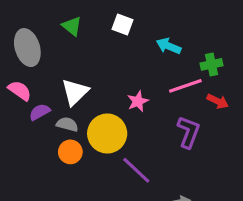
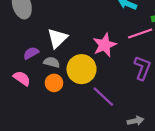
pink semicircle: (20, 91) -> (22, 78), moved
pink star: (138, 101) -> (105, 45), size x1.5

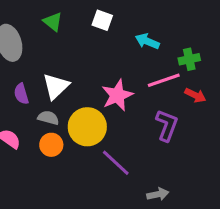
purple semicircle: (31, 53) -> (21, 94), moved, turned -77

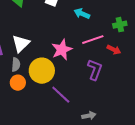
green cross: (189, 59) -> (120, 25), moved
gray semicircle: (48, 118) -> (16, 65), turned 80

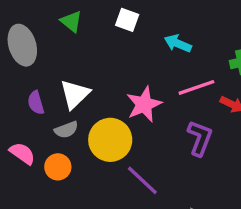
gray semicircle: (16, 65) -> (66, 130), turned 64
orange circle: (18, 83) -> (58, 167), moved

